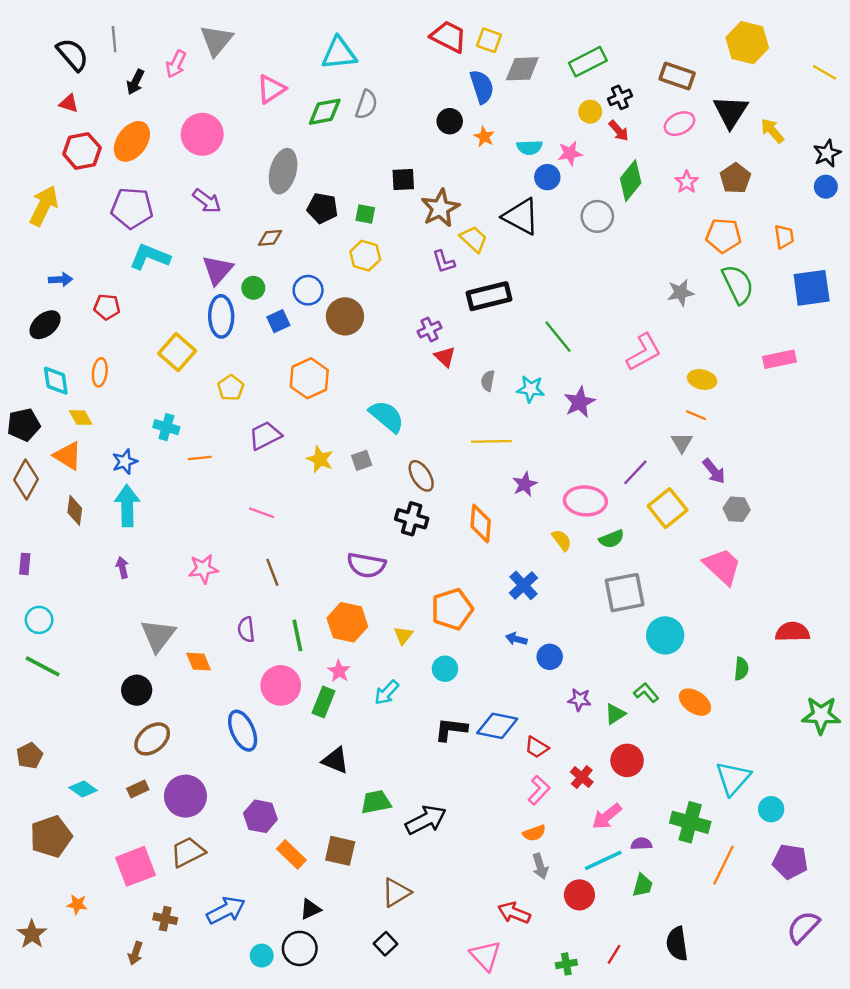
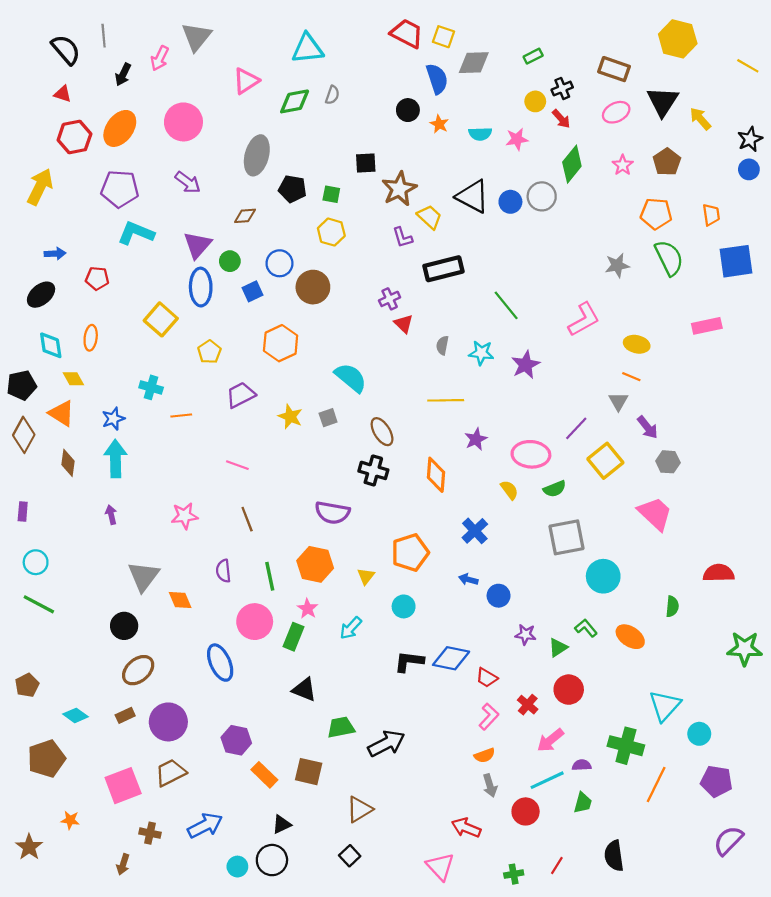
green rectangle: (588, 62) -> (533, 56), size x0.6
gray semicircle: (366, 105) -> (332, 95), size x0.7
blue circle: (547, 177) -> (510, 202), moved

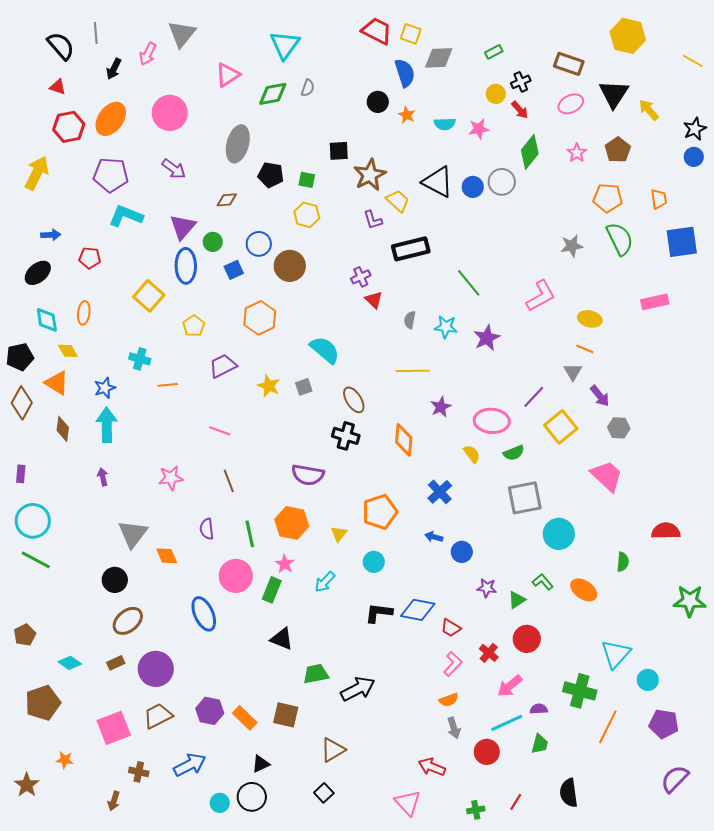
cyan triangle: (308, 49) -> (285, 45), turned -48
cyan circle: (36, 562) -> (33, 521), size x1.5
purple hexagon: (236, 740) -> (210, 711), moved

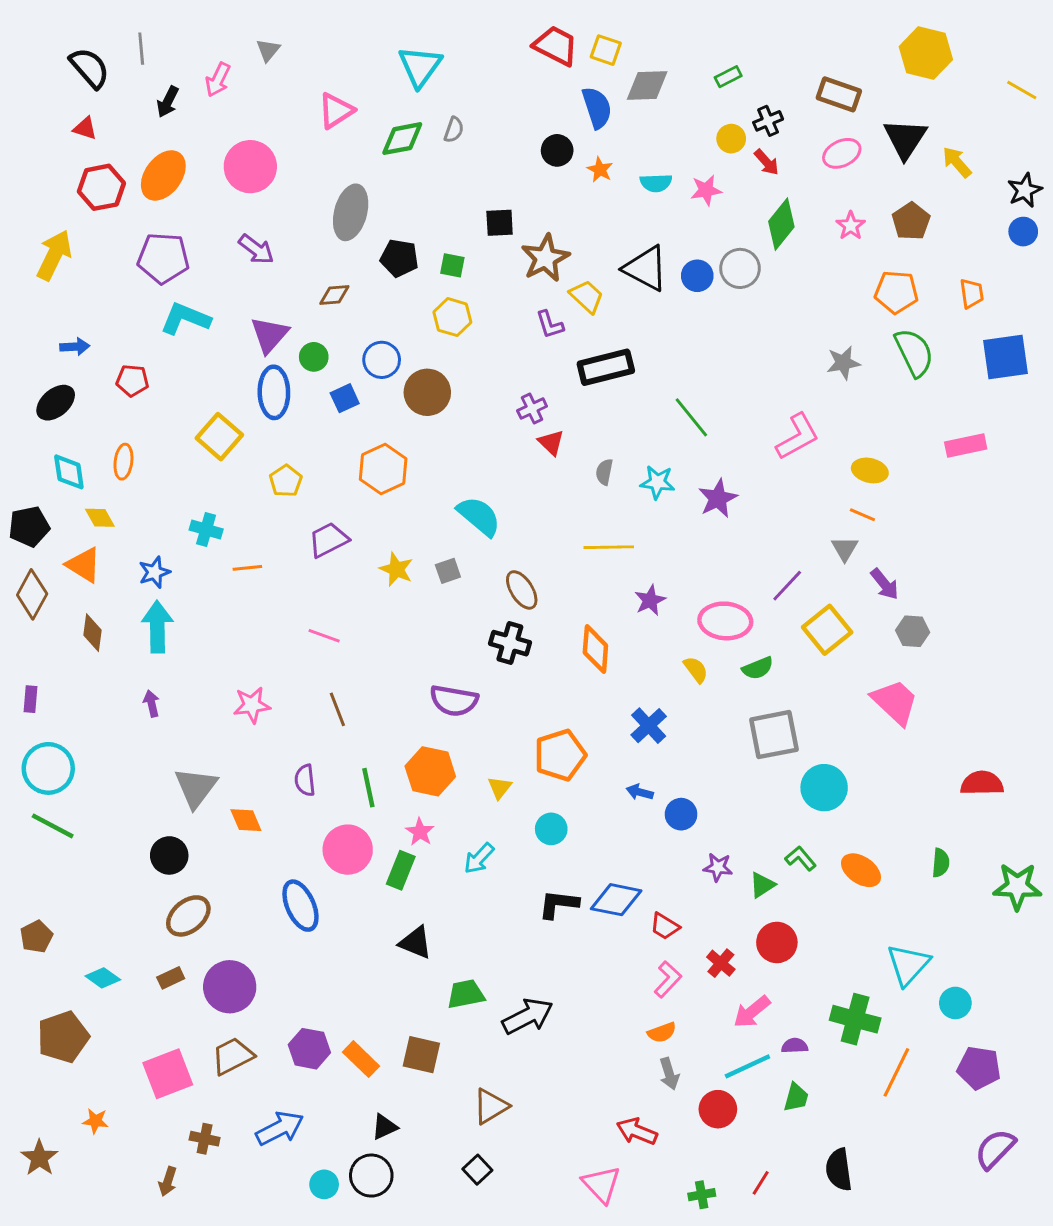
gray triangle: (182, 34) -> (268, 50), size x0.6
green semicircle: (623, 562) -> (941, 863), moved

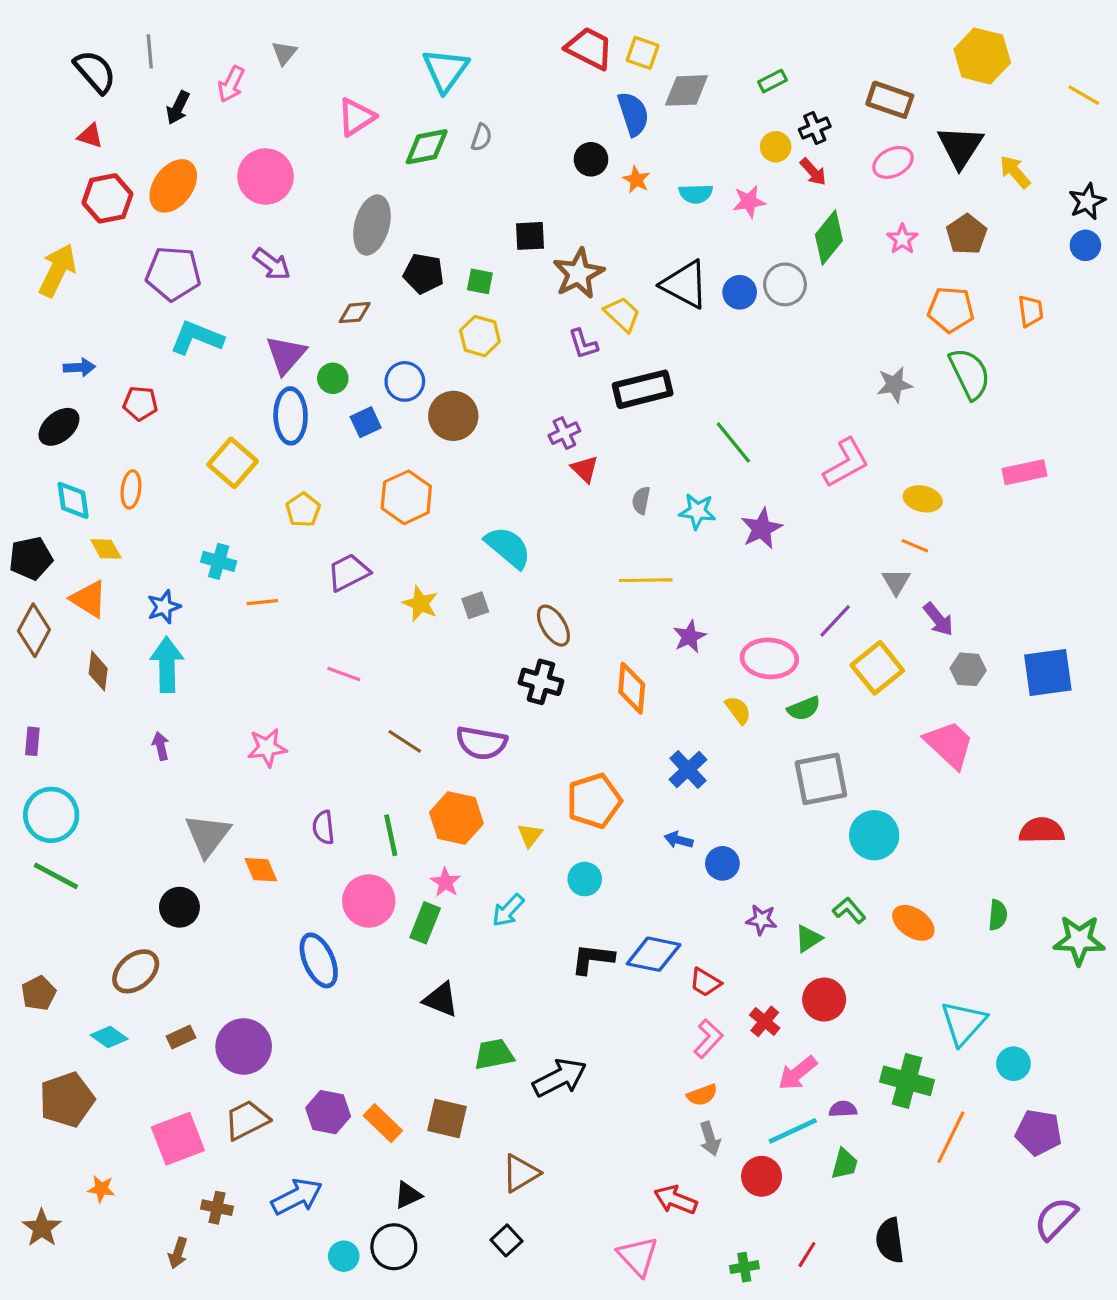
blue square: (1006, 357) -> (1048, 673), moved
brown line: (337, 709) -> (405, 741), moved, turned -36
brown ellipse: (188, 916) -> (136, 971), moved

